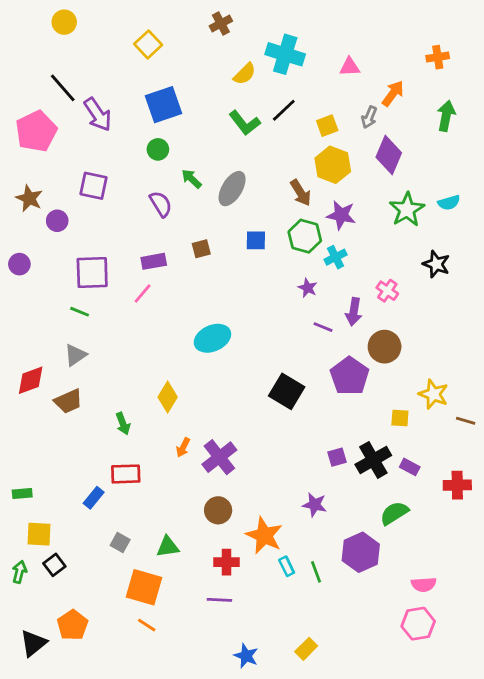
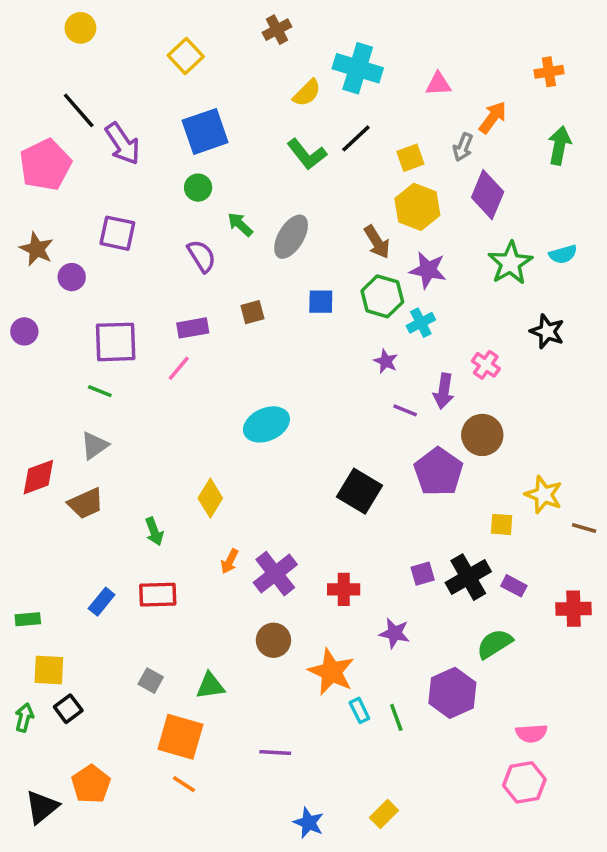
blue rectangle: (94, 498) -> (102, 602), moved
red cross: (226, 562) -> (344, 589), moved

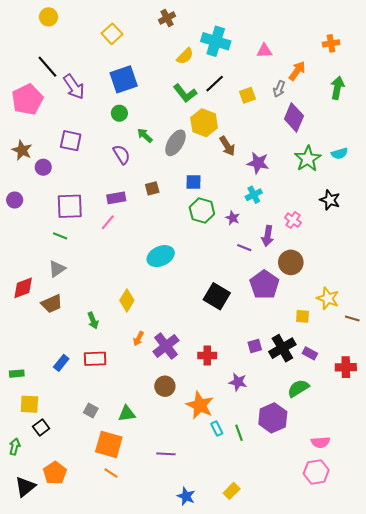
yellow hexagon: (417, 207) -> (204, 123), moved
green hexagon: (382, 296) -> (202, 211), moved
green arrow: (24, 717) -> (15, 447), moved

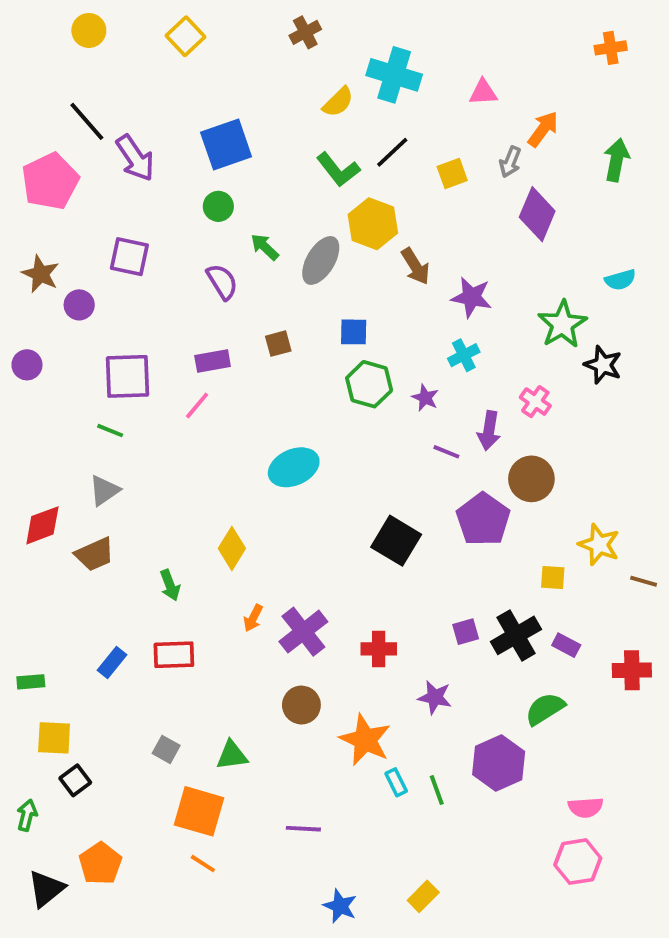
yellow square: (112, 34) -> (185, 36), moved
orange cross: (331, 43) -> (611, 48), moved
green star: (308, 159) -> (562, 324), moved

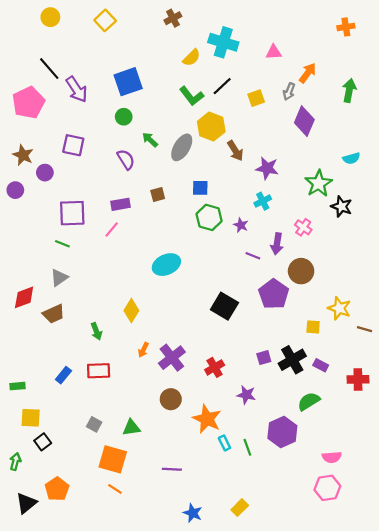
purple circle: (27, 365) -> (15, 190), moved
red cross: (379, 649) -> (215, 367), turned -30

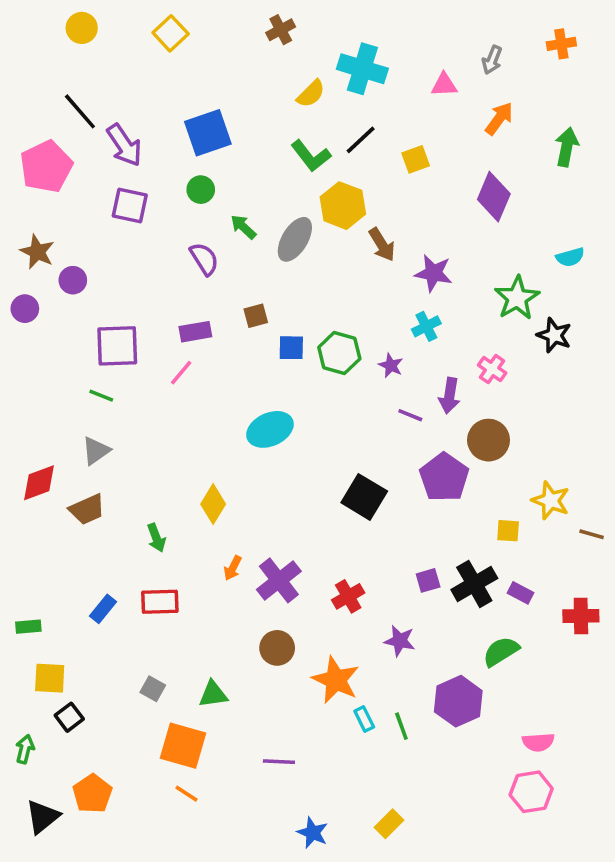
gray arrow: (289, 92) -> (492, 60), moved
purple square: (73, 145) -> (130, 206), moved
blue square: (200, 188) -> (291, 348), moved

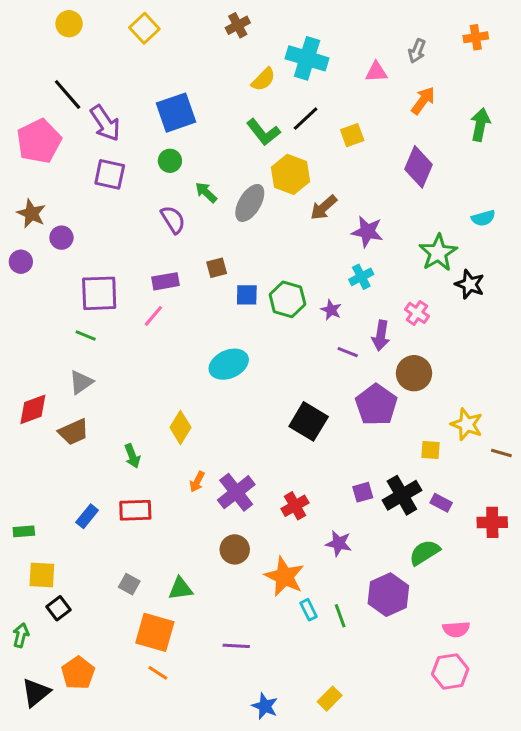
brown arrow: (382, 245) -> (324, 207), turned 80

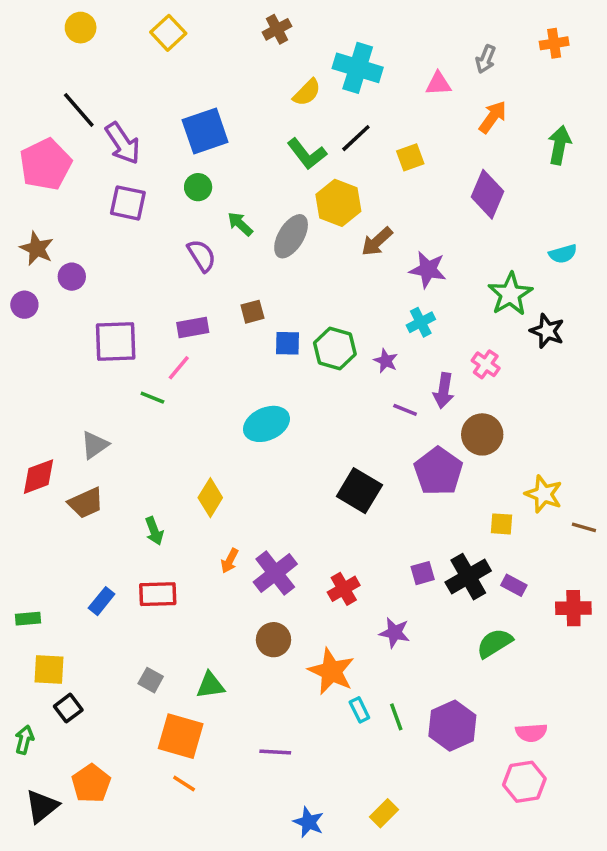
green line: (86, 336) -> (152, 398), moved
purple hexagon: (388, 595) -> (452, 726), moved

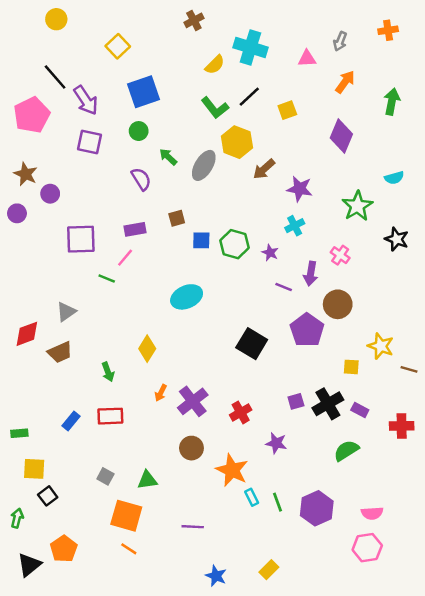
yellow square: (168, 33) -> (118, 46), moved
black star: (547, 331) -> (397, 239), moved

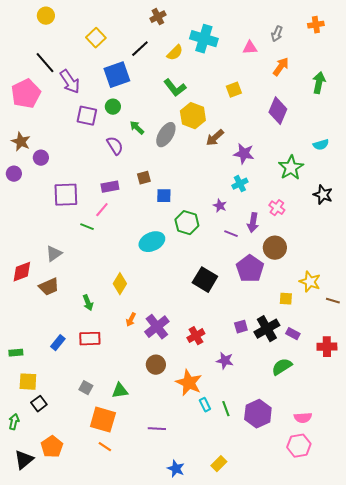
black line: (249, 97) -> (140, 49), moved
purple square: (89, 142) -> (87, 116), moved
green hexagon: (234, 244) -> (187, 223), moved

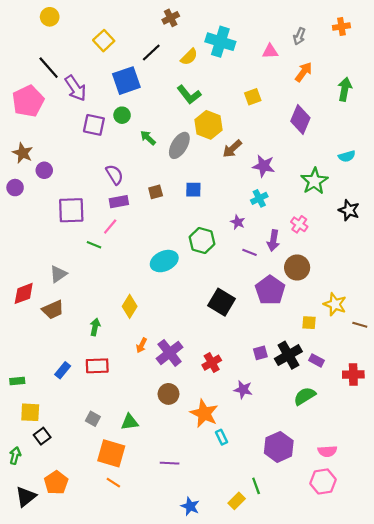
purple semicircle: (115, 146) -> (114, 175), moved
blue square: (164, 196) -> (193, 190), moved
green arrow: (88, 303) -> (95, 327), turned -147
green line: (226, 409) -> (256, 486), moved

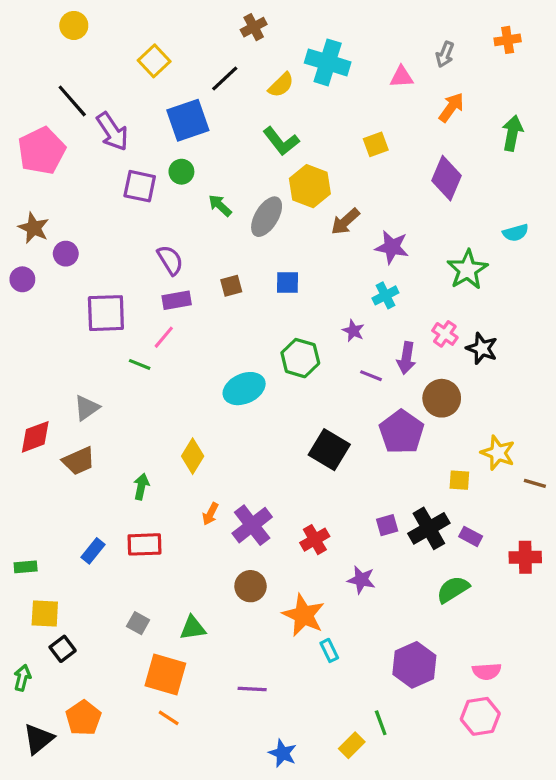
black star: (349, 210) -> (482, 348), moved

